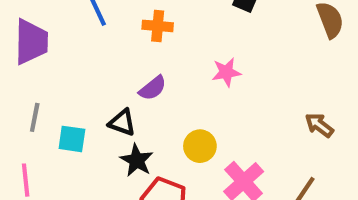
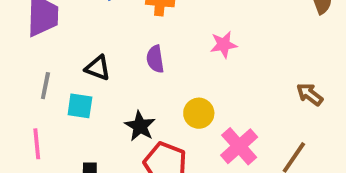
purple semicircle: (153, 88) -> (155, 59), turned 120
black triangle: (122, 123) -> (98, 68), moved

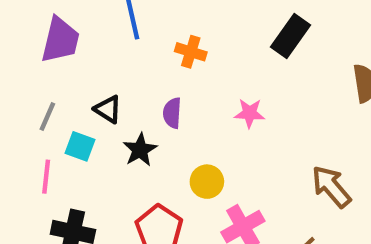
brown arrow: (310, 94) -> (331, 187), size x1.5
black star: (140, 126) -> (140, 150), moved
pink line: (37, 144) -> (46, 177), moved

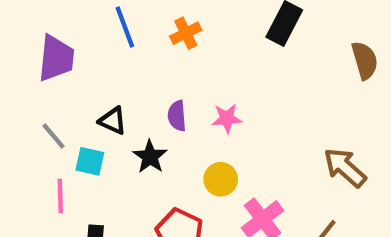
orange cross: (191, 52) -> (186, 33), moved, turned -36
pink star: (250, 113) -> (227, 118), moved
gray line: (47, 117) -> (53, 136), turned -56

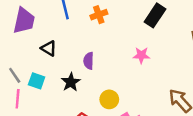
pink star: (227, 118) -> (141, 55), moved
black triangle: (113, 121) -> (49, 48), moved
gray line: (53, 136) -> (15, 75), moved

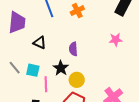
pink line: (18, 99) -> (46, 84), moved
yellow circle: (109, 99) -> (77, 80), moved

